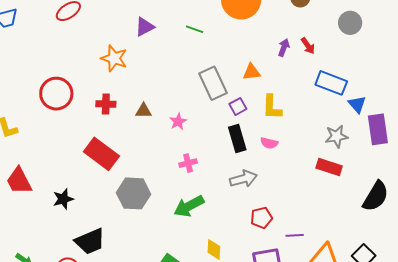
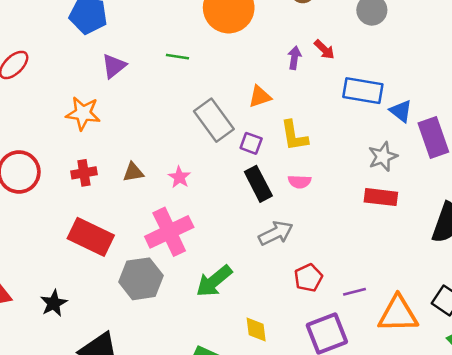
purple square: (238, 106) -> (251, 143), turned -30
pink cross: (188, 163) -> (169, 232), moved, size x2.0

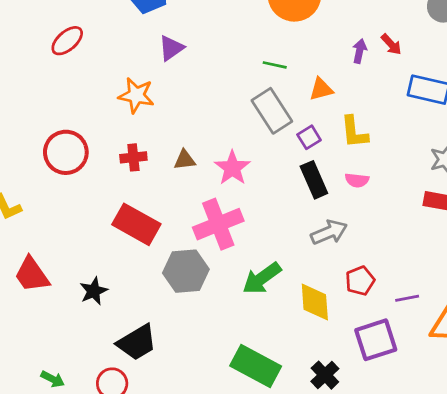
green line: (177, 57) -> (275, 65), moved
purple square: (251, 143) -> (309, 137), turned 35
pink star: (179, 177) -> (232, 168), size x1.5
yellow diamond: (256, 330) -> (315, 302), moved, size x1.4

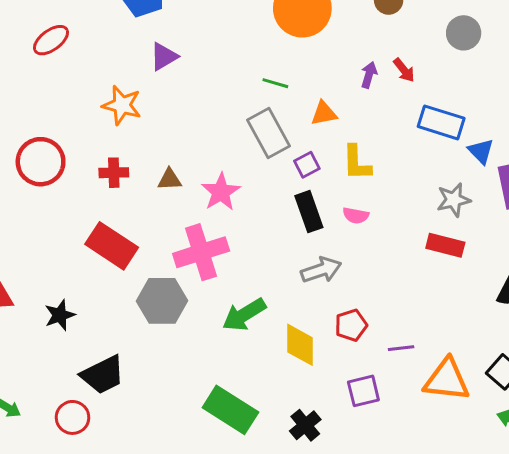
purple square: (376, 340) -> (363, 391), size x0.7

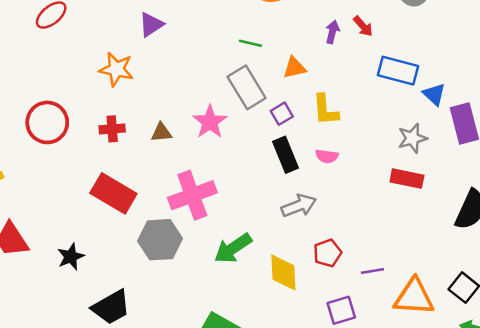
pink star: (221, 192) -> (210, 122), moved

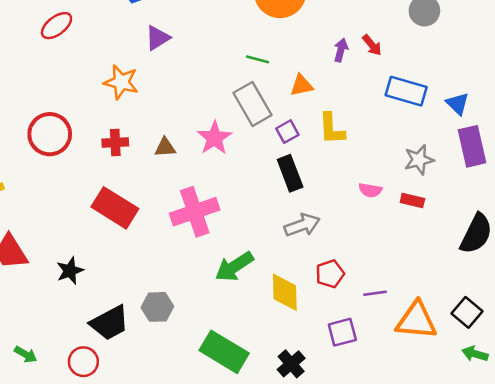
blue triangle: (434, 94) -> (458, 104), moved
pink semicircle: (327, 156) -> (370, 190), moved
red rectangle: (407, 179) -> (412, 201), size x0.7
gray hexagon: (160, 240) -> (157, 307), moved, size x0.7

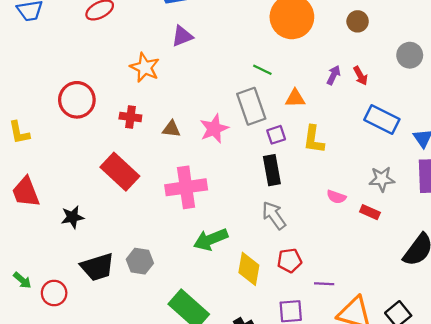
gray arrow: (302, 225) -> (274, 215), turned -116
red circle: (83, 362) -> (54, 293), moved

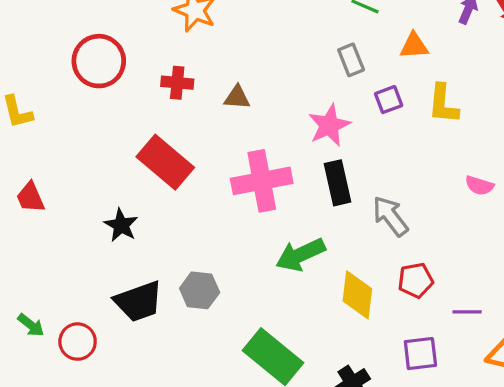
gray rectangle: (251, 106) -> (351, 60), size x0.6
pink star: (214, 129) -> (329, 125), moved
black rectangle: (272, 170) -> (337, 183), moved
red trapezoid: (26, 192) -> (30, 197), size x0.7
black star: (72, 217) -> (121, 225), moved, turned -30

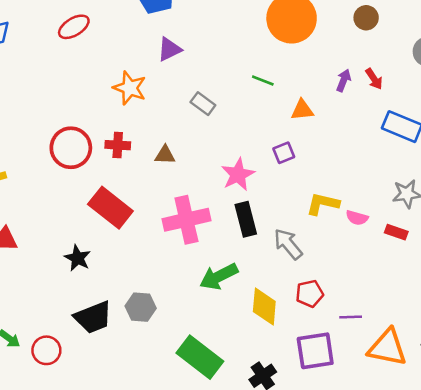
gray rectangle: (351, 60) -> (203, 104), moved, turned -30
red circle: (99, 61) -> (71, 148), moved
yellow L-shape: (443, 104) -> (323, 204), moved, turned 100
purple square: (420, 354) -> (315, 351), size x1.4

